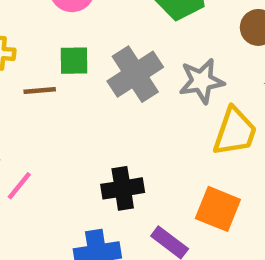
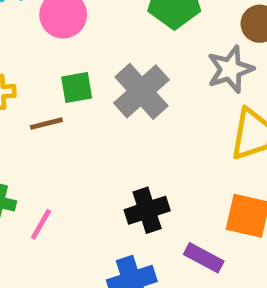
gray star: (202, 81) -> (230, 69), moved

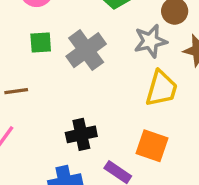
brown line: (46, 124) -> (16, 91), moved

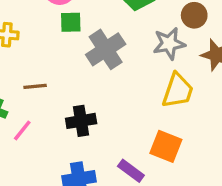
green square: (41, 43) -> (71, 22), moved
black cross: (81, 134) -> (81, 121), moved

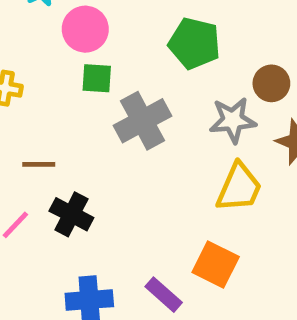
black cross: (81, 121) -> (71, 214), moved, turned 32

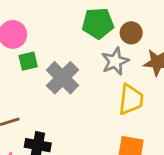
green pentagon: (195, 43) -> (98, 23), moved

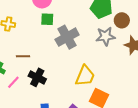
yellow trapezoid: (131, 100) -> (85, 76), moved

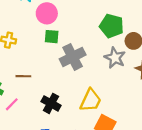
gray star: (105, 36) -> (115, 58), turned 30
black cross: (37, 77) -> (51, 103), moved

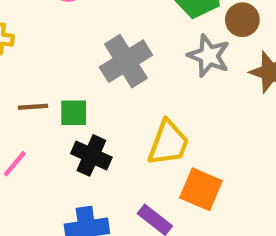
green square: (52, 37) -> (74, 113), moved

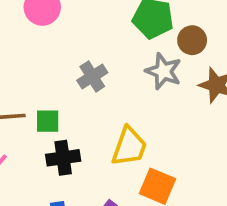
gray cross: (126, 61) -> (92, 76), size x0.7
black cross: (91, 155) -> (63, 158), turned -32

